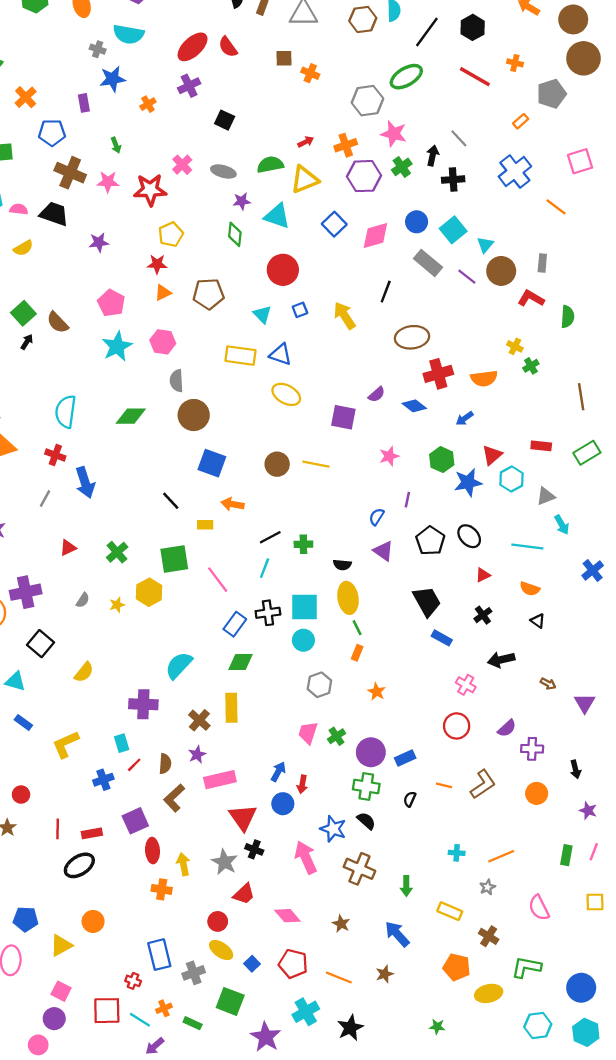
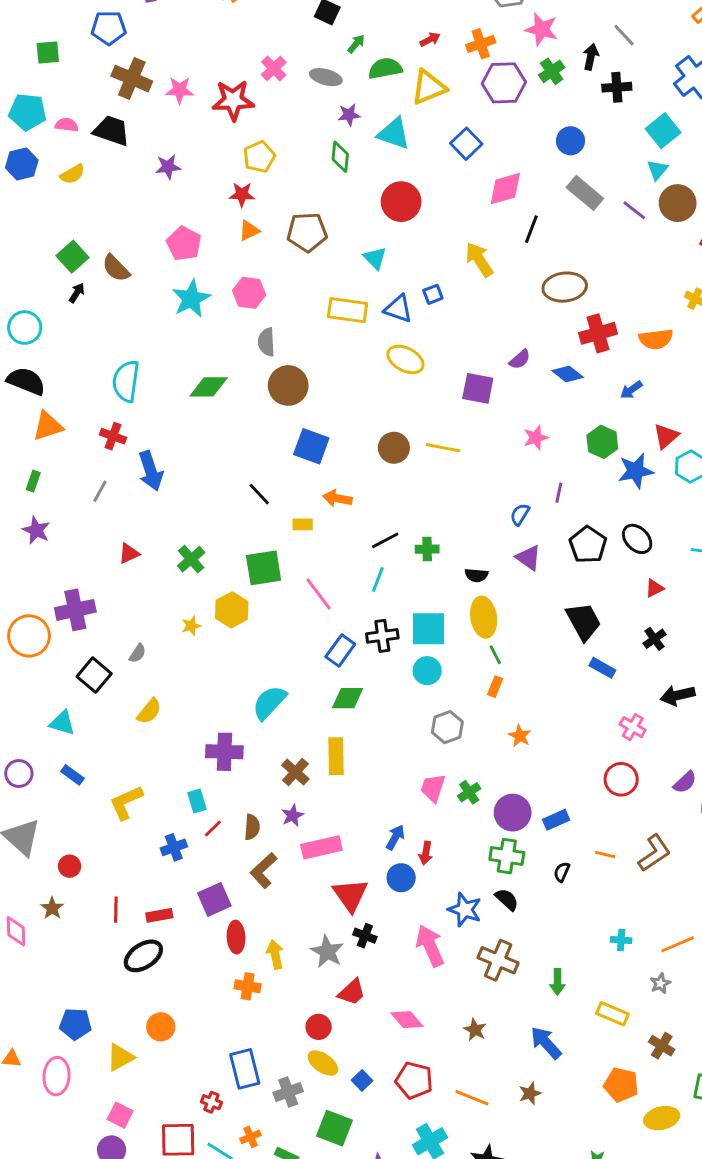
green arrow: (116, 145) -> (356, 44), moved, turned -119
cyan square: (453, 230) -> (663, 131), moved
pink diamond: (375, 236) -> (505, 189), moved
blue square: (300, 310) -> (433, 294), moved
gray semicircle: (83, 600) -> (138, 653), moved

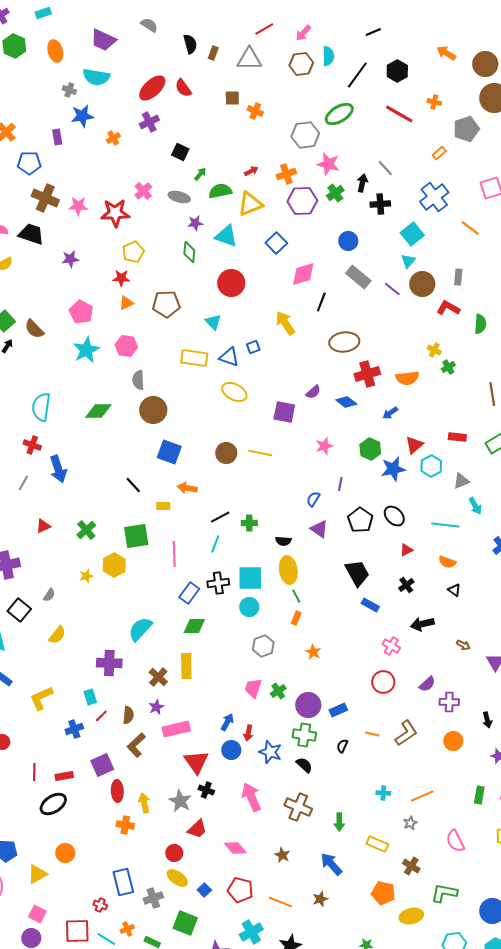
pink line: (319, 594) -> (174, 554), turned 35
blue star: (465, 910) -> (270, 752), moved

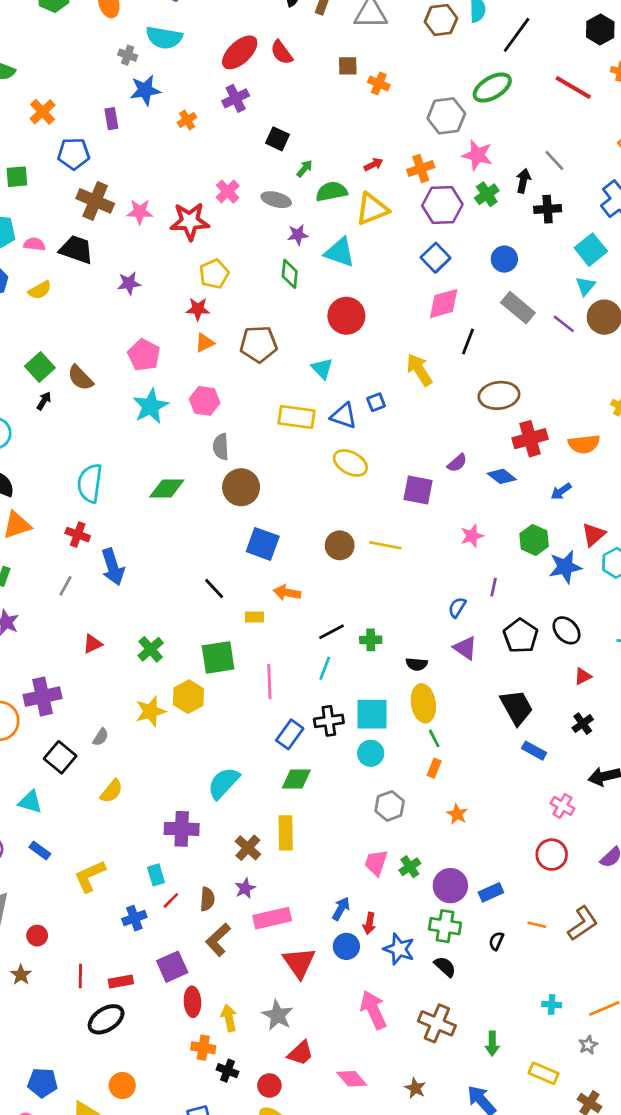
black hexagon: (397, 71) -> (600, 29), moved
blue square: (276, 243) -> (436, 258), moved
yellow star: (86, 576) -> (151, 711), size x1.6
black cross: (206, 790) -> (228, 1071), moved

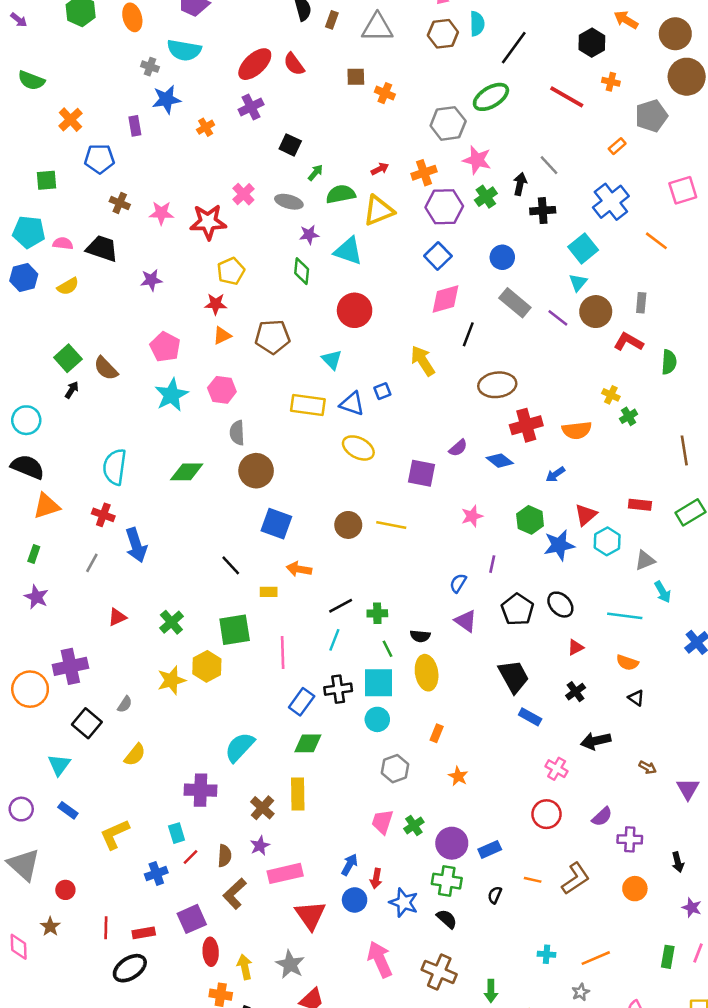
brown cross: (95, 201) -> (120, 203), size x0.6
green line: (434, 738) -> (387, 649), moved
cyan triangle: (30, 802) -> (59, 765), turned 50

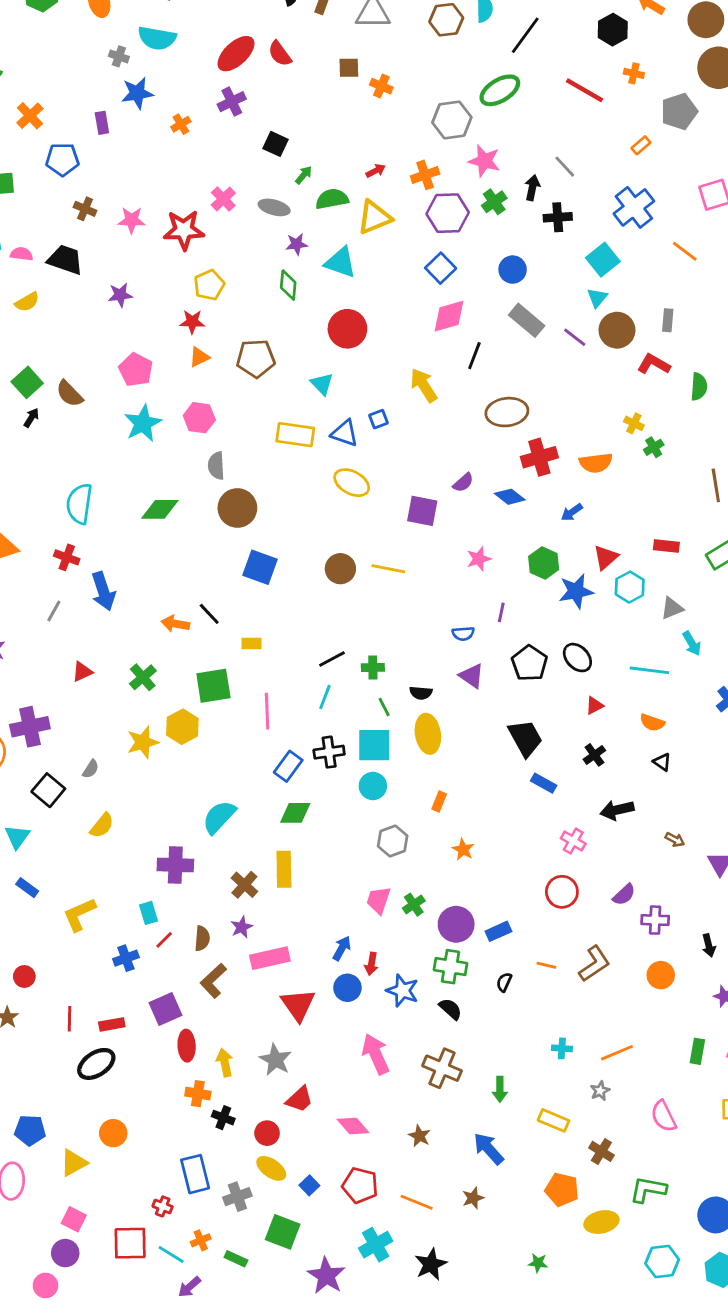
orange arrow: (299, 569) -> (175, 624), moved
blue semicircle: (458, 583) -> (463, 634), turned -126

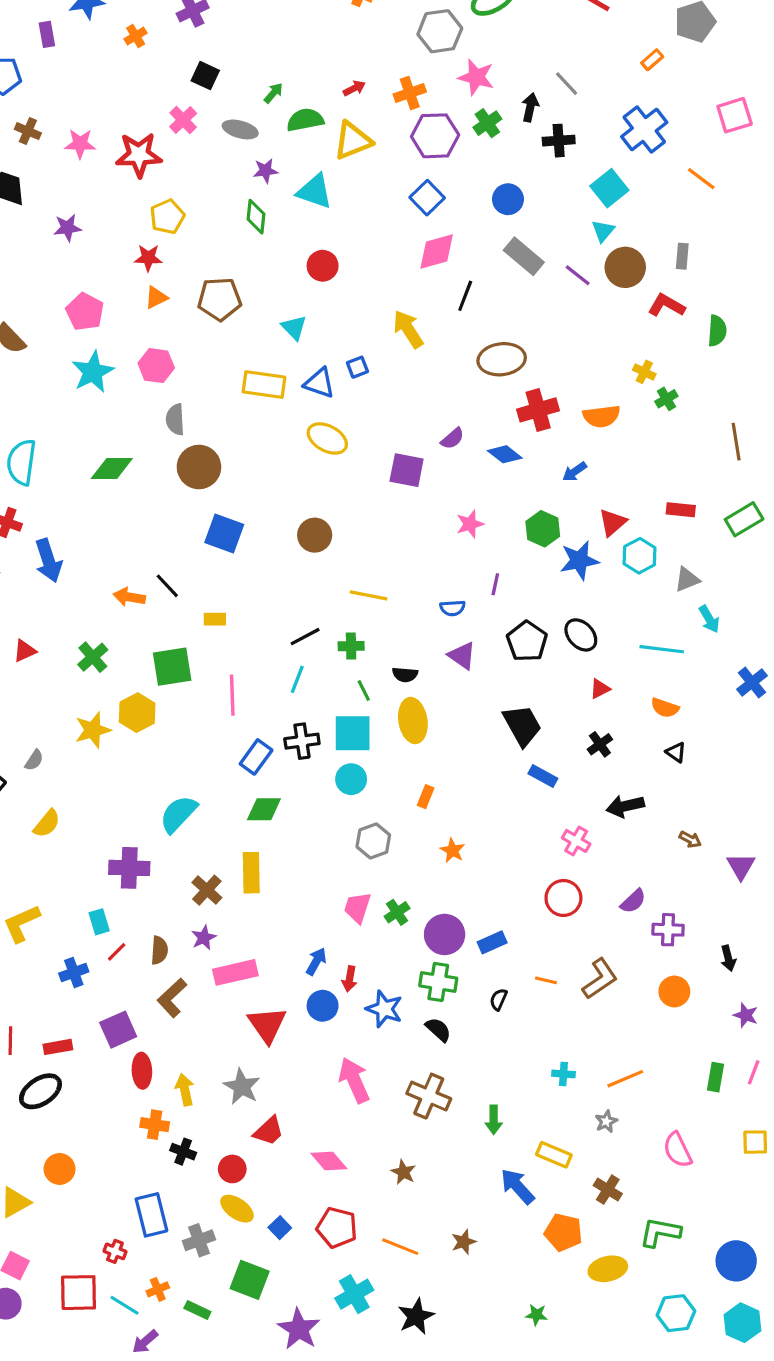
black square: (275, 144) -> (205, 76), moved
red circle: (347, 329) -> (323, 266), size x0.7
yellow line: (388, 569) -> (369, 595), moved
blue arrow: (489, 1149) -> (517, 1186), moved

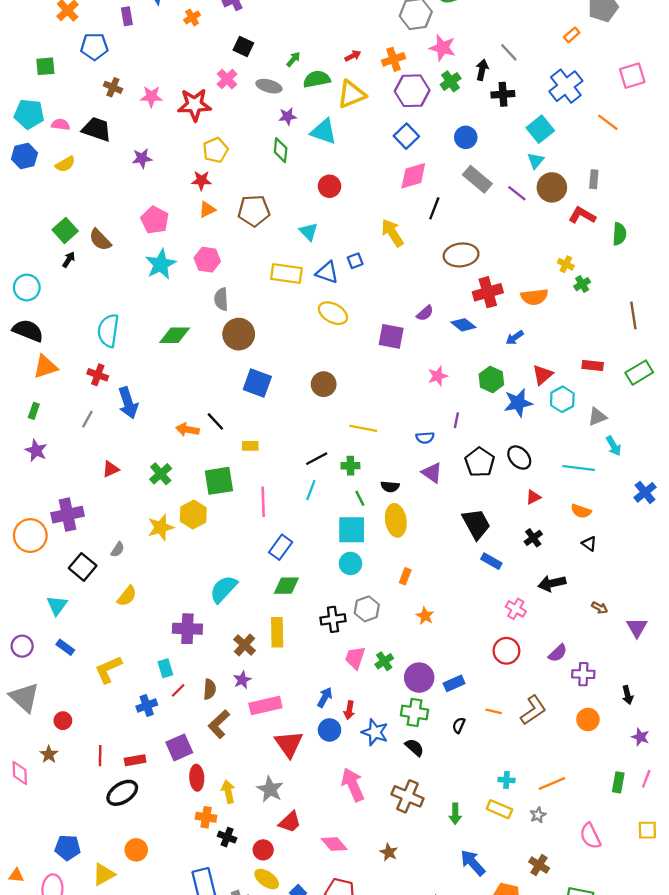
black cross: (302, 741) -> (333, 619), moved
yellow rectangle: (554, 1155) -> (499, 809), moved

